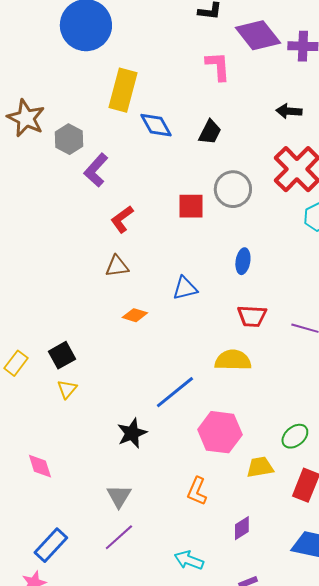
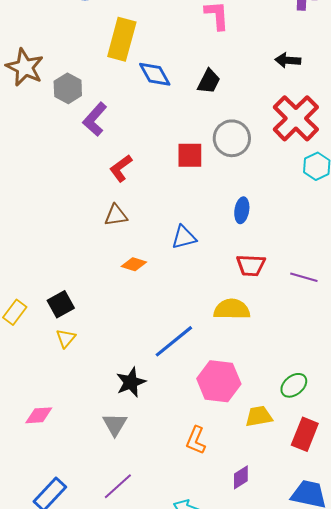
pink diamond: (40, 466) -> (39, 415), turned -76
gray triangle: (119, 496) -> (115, 424), moved

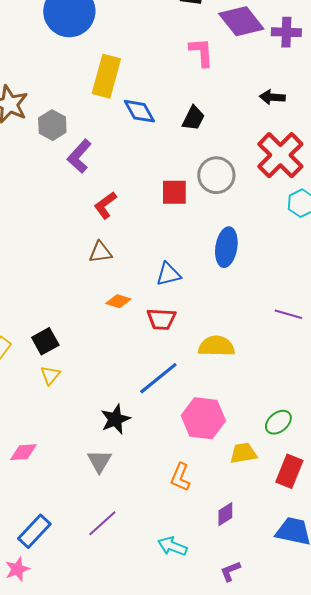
blue ellipse: (242, 210) -> (226, 247), size x1.5
red trapezoid: (251, 265) -> (161, 319), moved

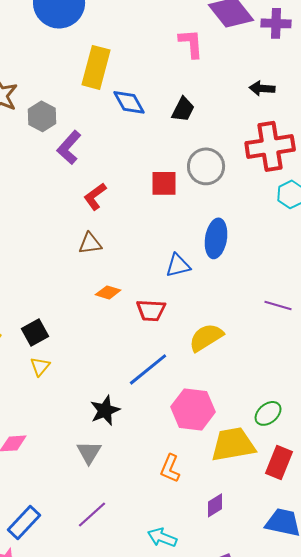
red cross: (280, 155) -> (270, 146), turned 36
blue triangle: (168, 274) -> (178, 265), moved
yellow semicircle: (216, 346) -> (206, 337), turned -33
yellow trapezoid: (243, 453) -> (233, 444), size x1.6

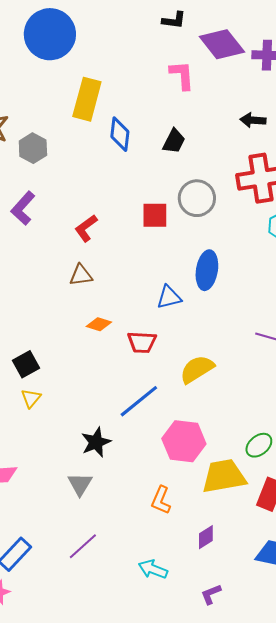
blue diamond: (129, 102) -> (120, 134), turned 36
purple L-shape: (69, 147) -> (23, 208), moved

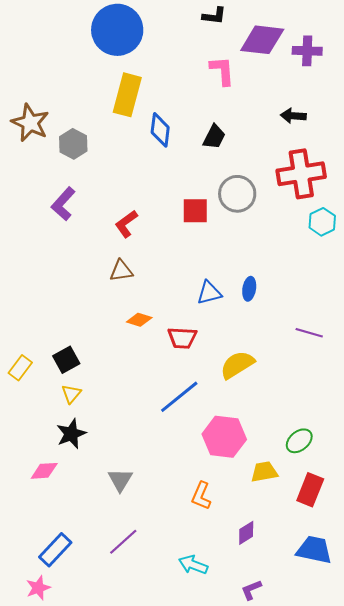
blue circle: (50, 34) -> (117, 30), moved
purple diamond: (222, 44) -> (262, 40), turned -45
blue ellipse: (207, 270) -> (249, 289), moved, size x0.6
black star: (96, 442) -> (71, 434), moved
yellow trapezoid: (224, 476) -> (264, 472), size x0.6

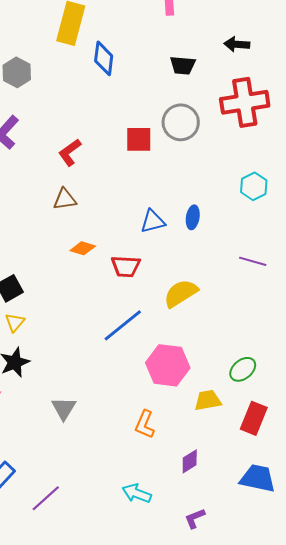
black trapezoid: (214, 137) -> (183, 65), moved, turned 68
cyan hexagon: (322, 222) -> (254, 186), moved
purple line: (123, 542) -> (46, 498), moved

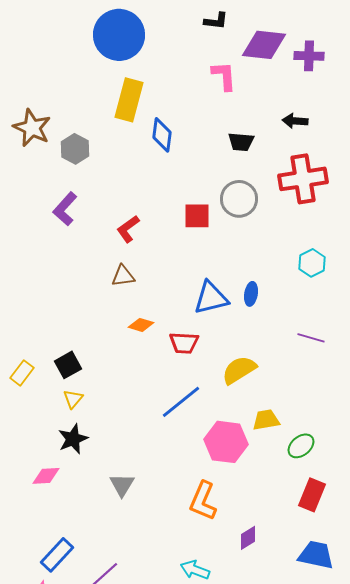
blue triangle: (153, 221) -> (211, 298), size x1.4
yellow trapezoid: (208, 400) -> (266, 420), moved
orange L-shape: (145, 424) -> (203, 501), size x1.4

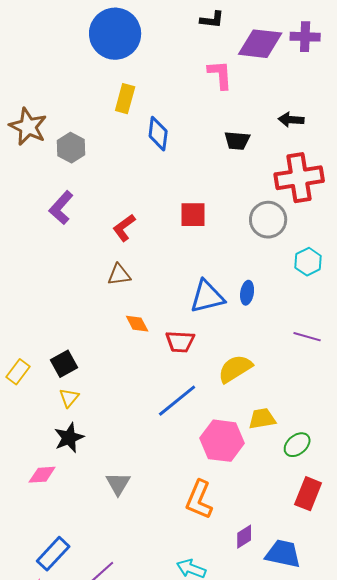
purple cross: (309, 56) -> (305, 37), moved
yellow rectangle: (129, 100) -> (125, 99), size x0.7
gray circle: (239, 199) -> (268, 220), moved
orange diamond: (141, 325) -> (137, 324), turned 45
blue trapezoid: (316, 555) -> (283, 554), moved

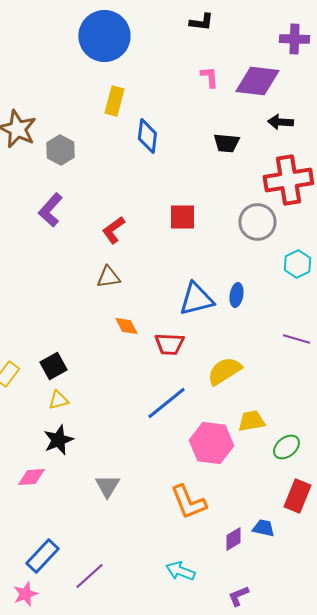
purple diamond: (260, 44) -> (257, 81), moved
pink L-shape: (220, 75) -> (209, 77), size x0.7
yellow triangle: (69, 398) -> (58, 400), turned 35
orange L-shape: (199, 500) -> (188, 502), turned -45
blue trapezoid: (283, 554) -> (263, 528), moved, size x0.6

